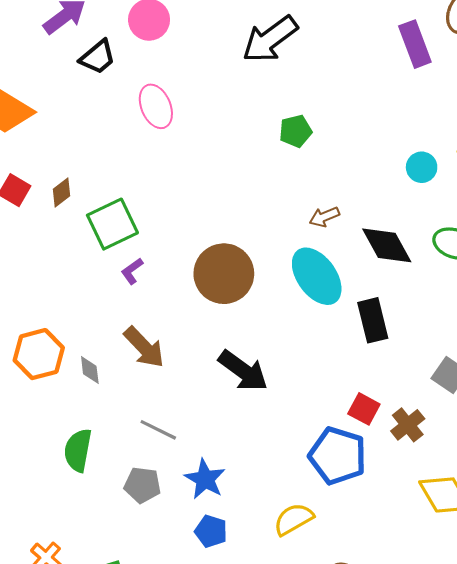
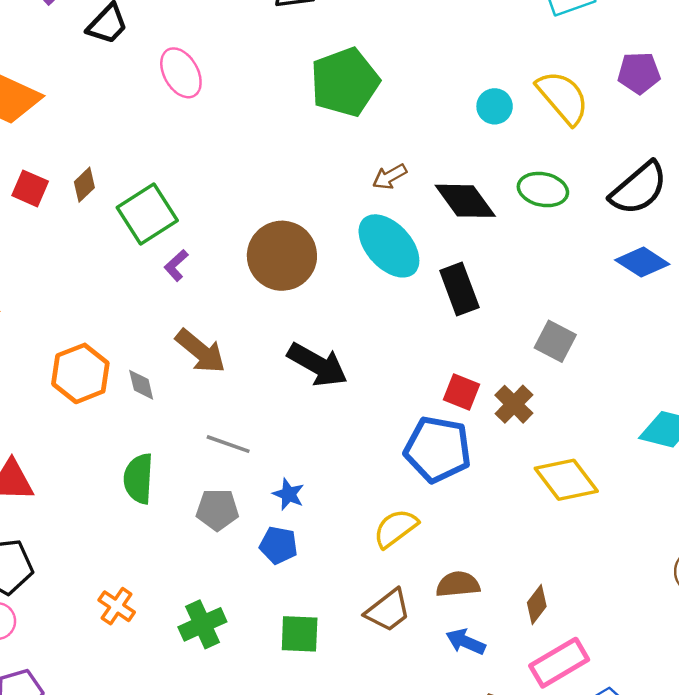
green pentagon: (296, 131) -> (345, 82), size x1.8
blue star: (205, 479) -> (288, 494), size x0.7
blue pentagon: (211, 531) -> (279, 545), moved

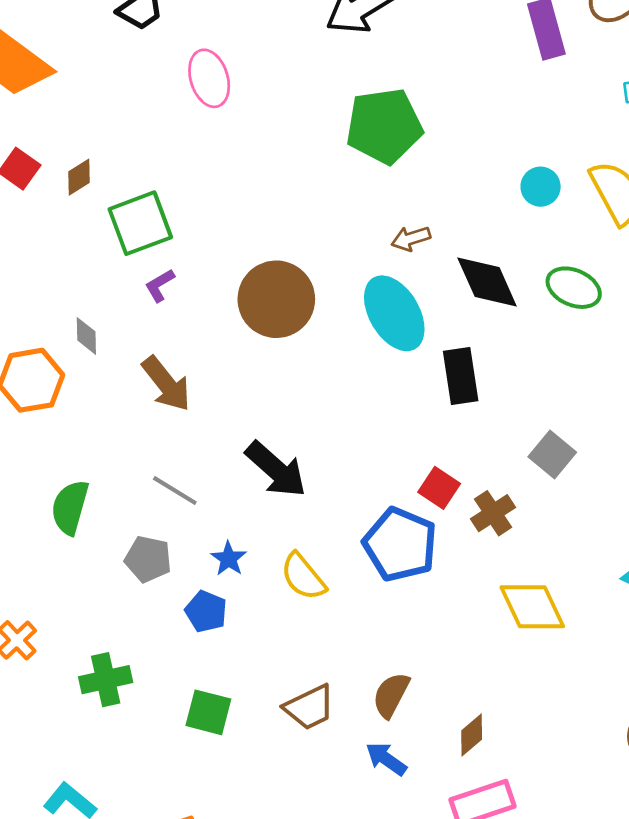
black arrow: (317, 365) -> (276, 469), moved
gray diamond: (141, 385) -> (86, 336), moved
yellow semicircle: (396, 528) -> (303, 577), moved, turned -105
brown semicircle: (458, 584) -> (391, 695), turned -69

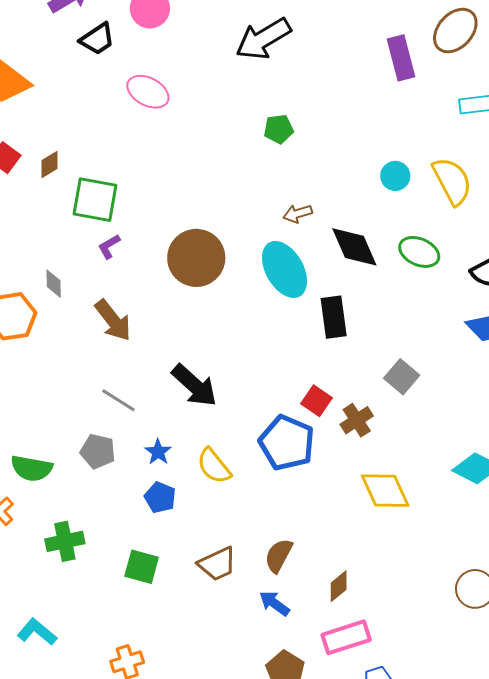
pink ellipse: (209, 78) -> (148, 92), turned -45
green pentagon: (384, 126) -> (279, 129), size x0.5
green square: (140, 223) -> (95, 200), turned 30
green semicircle: (70, 507) -> (32, 468), moved, turned -96
blue pentagon: (206, 612) -> (160, 497), moved

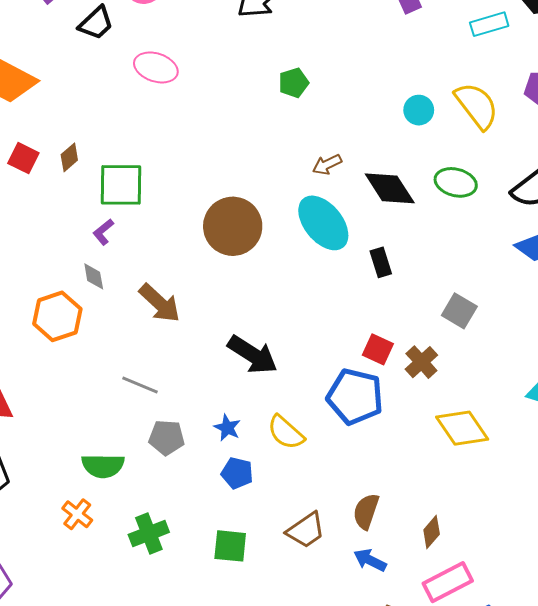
purple L-shape: (109, 246) -> (103, 232), moved
black rectangle: (334, 317) -> (381, 262), size x0.7
gray line: (118, 400) -> (140, 385), moved

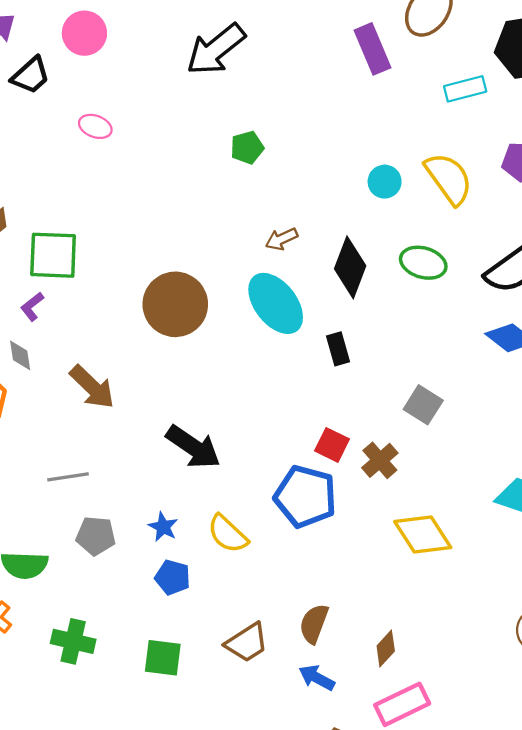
pink ellipse: (156, 67) -> (95, 126), size x0.7
black diamond: (390, 188) -> (350, 267), turned 52
gray line: (140, 385) -> (68, 477), turned -33
green cross: (149, 533) -> (73, 641), turned 33

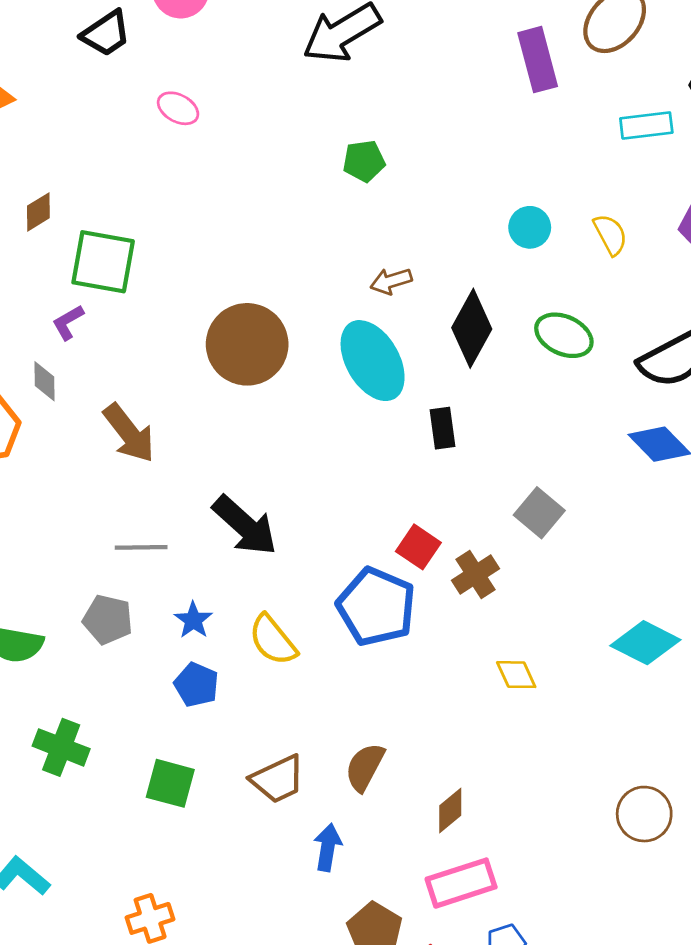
yellow semicircle: (449, 178) -> (610, 235), size x0.6
gray line: (68, 477) -> (141, 547), moved
yellow diamond: (423, 535) -> (516, 675), size x0.6
blue arrow: (317, 678) -> (328, 847), moved, turned 63

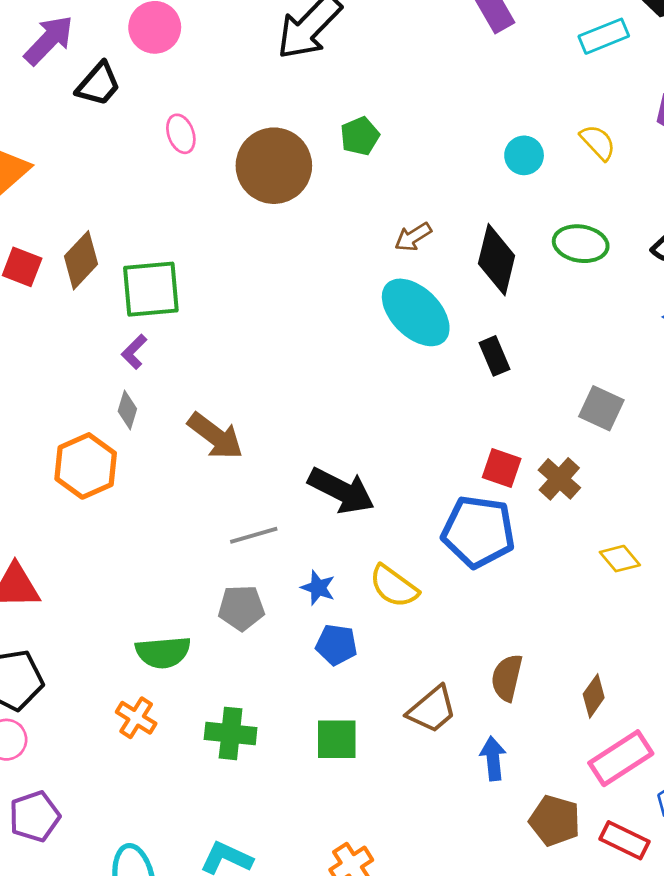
pink ellipse: (178, 108) -> (181, 134), turned 57
brown diamond: (38, 212) -> (81, 260), size x1.5
brown circle: (247, 344) -> (274, 166), moved
gray diamond: (45, 381) -> (127, 410), turned 33

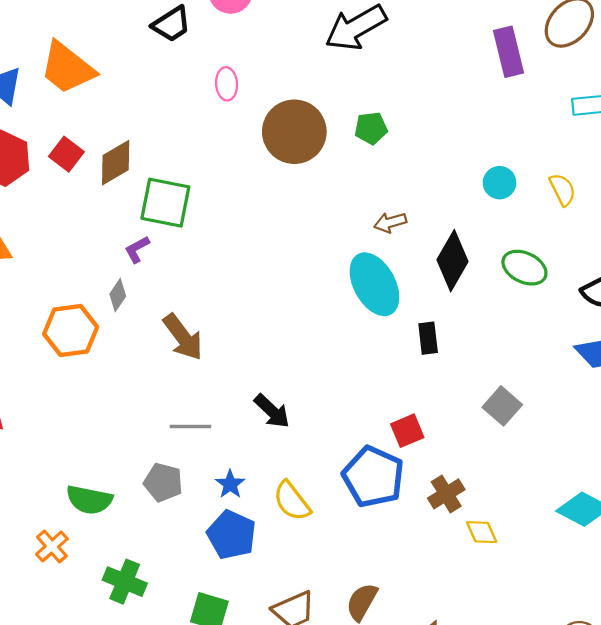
red square: (502, 468) -> (407, 431), turned 32
brown cross: (559, 479) -> (446, 494), moved
black arrow: (341, 491) -> (272, 411), size x0.7
blue pentagon: (336, 645) -> (232, 535), size x1.4

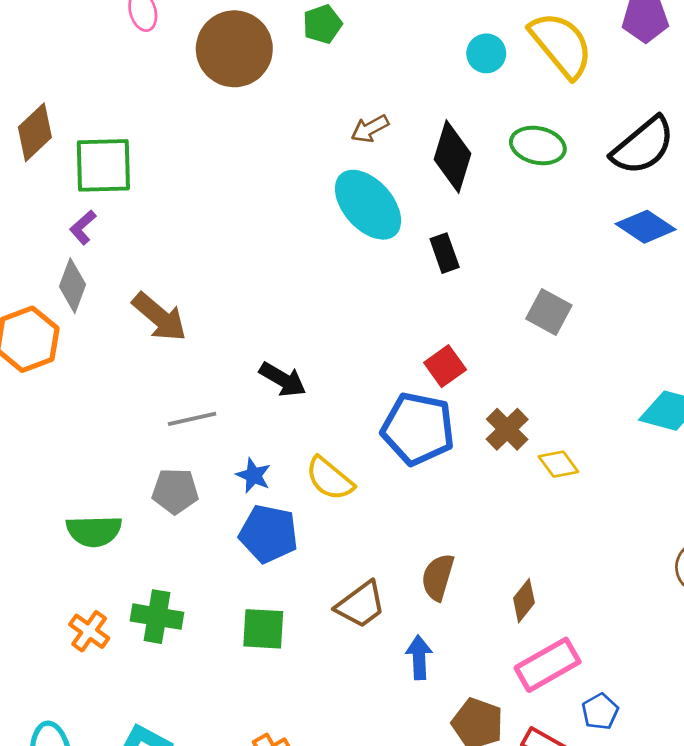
yellow semicircle: (562, 190) -> (561, 45), size x1.8
gray diamond: (118, 295) -> (73, 286), size x1.4
orange cross: (52, 546) -> (89, 631), moved

